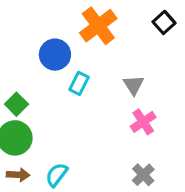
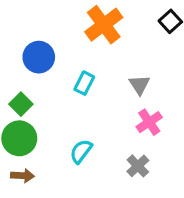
blue circle: (55, 55) -> (39, 57), moved
cyan semicircle: (57, 175) -> (81, 151), moved
gray cross: (143, 175) -> (138, 166), moved

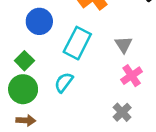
cyan rectangle: (84, 83) -> (77, 43), size x1.6
cyan semicircle: (81, 151) -> (64, 82), moved

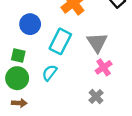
gray triangle: (123, 44) -> (97, 43), size x1.5
green square: (24, 61) -> (18, 55), turned -32

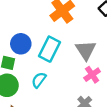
blue circle: (30, 24) -> (21, 44), moved

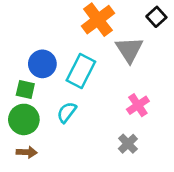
gray triangle: (86, 50) -> (129, 50), moved

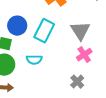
gray triangle: (129, 50) -> (80, 31), moved
cyan semicircle: (67, 112) -> (34, 60), turned -126

